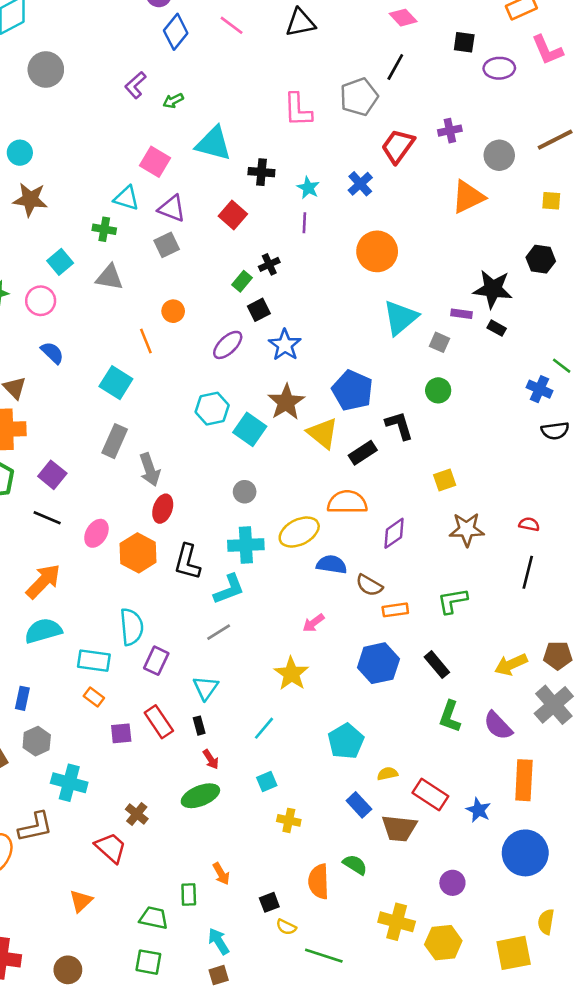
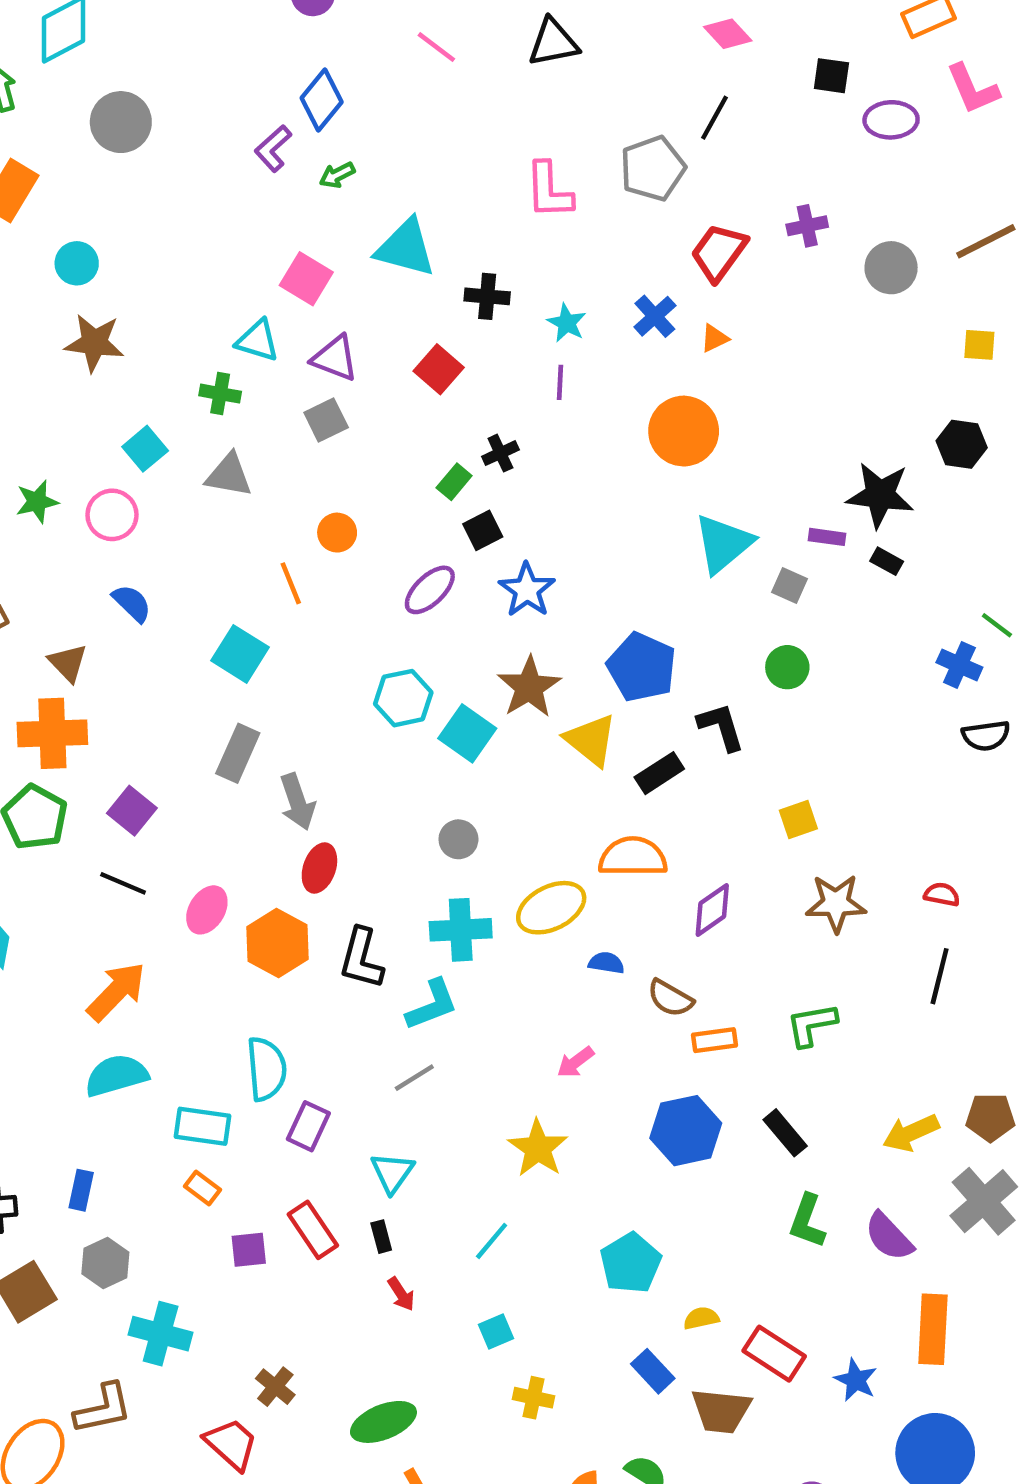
blue diamond: (176, 32) -> (322, 100), moved
orange triangle: (468, 197) -> (714, 338), moved, size x0.5
blue semicircle: (332, 564) -> (606, 963), size x0.7
green ellipse: (200, 796) -> (383, 1422), moved

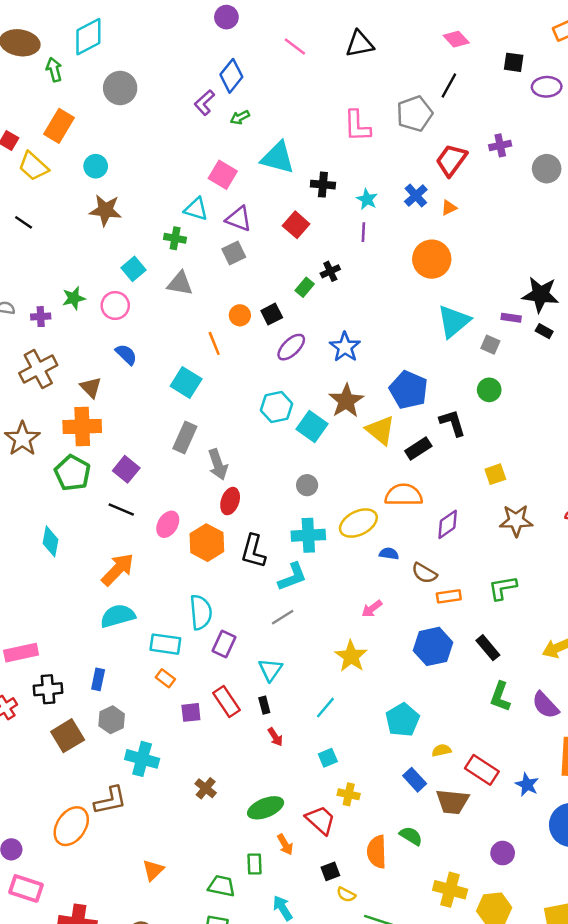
black square: (483, 530) -> (272, 314), moved
red trapezoid: (231, 1444) -> (321, 820), moved

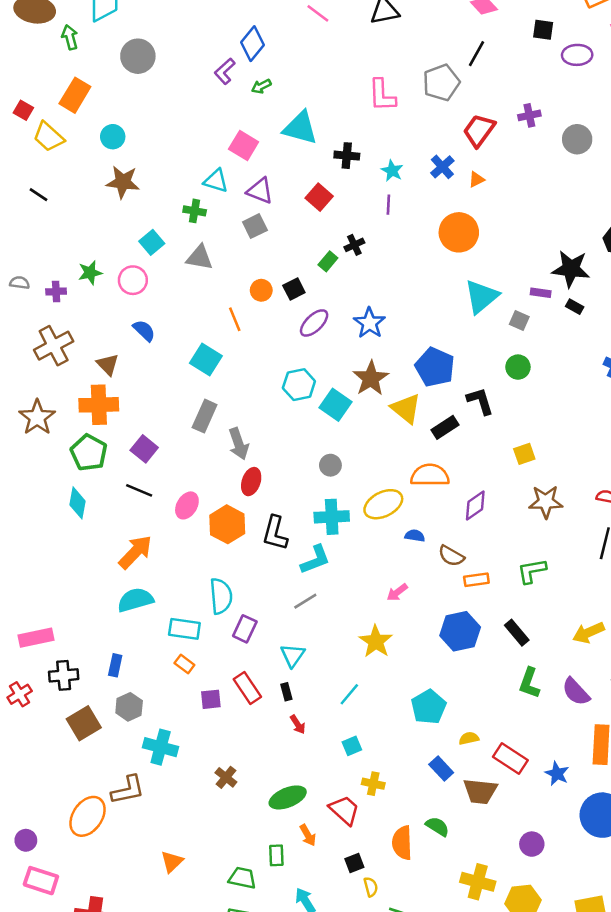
cyan diamond: (50, 541) -> (77, 503), moved
yellow semicircle: (346, 895) -> (371, 887), turned -132

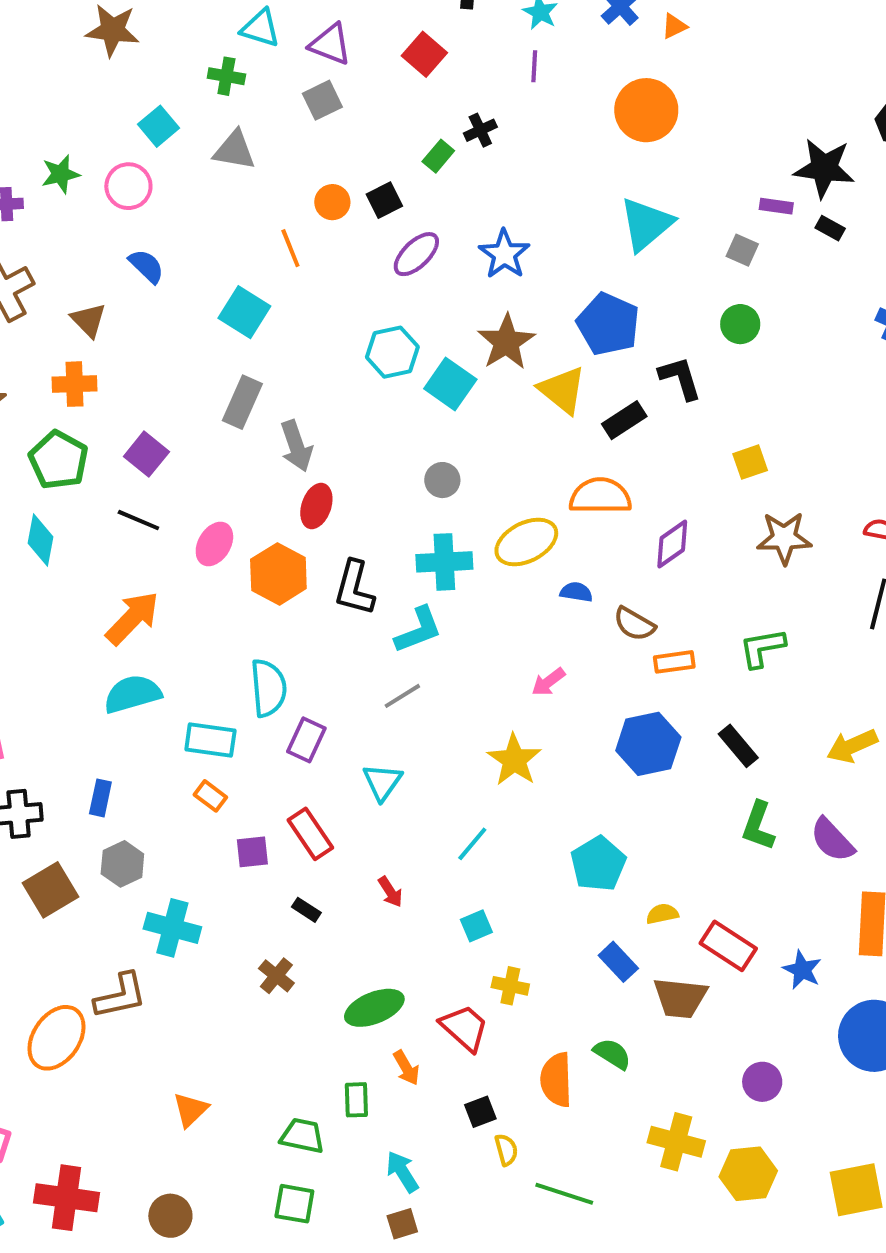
cyan triangle: (481, 297) -> (646, 224), moved
orange cross: (99, 405) -> (74, 384), size x0.7
black rectangle: (286, 692) -> (306, 910), moved, turned -42

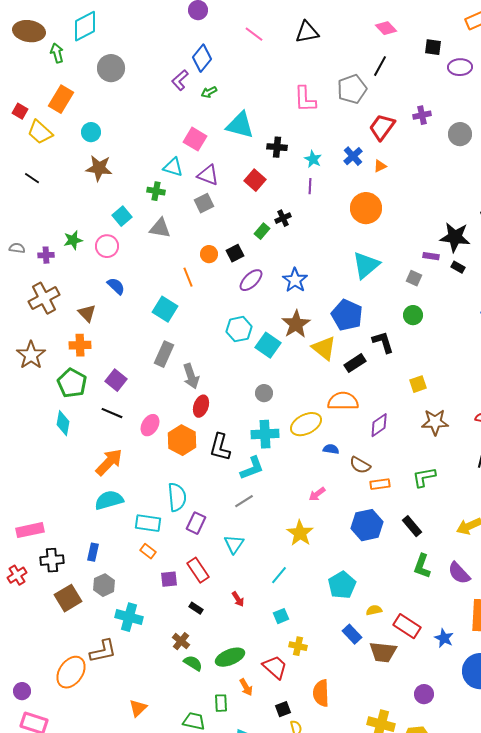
green semicircle: (612, 1054) -> (193, 663), moved

